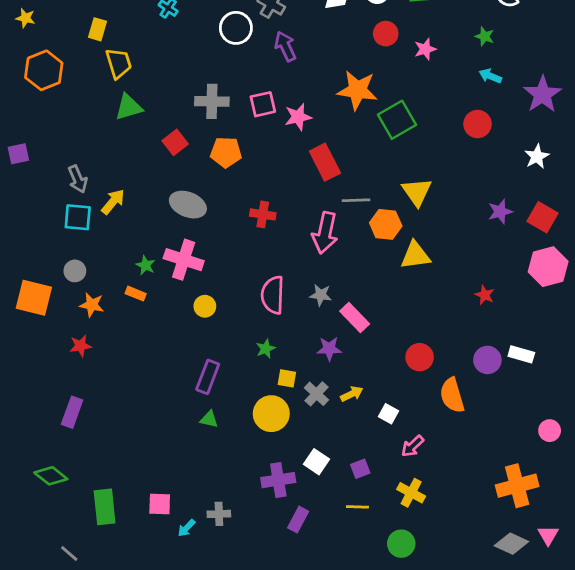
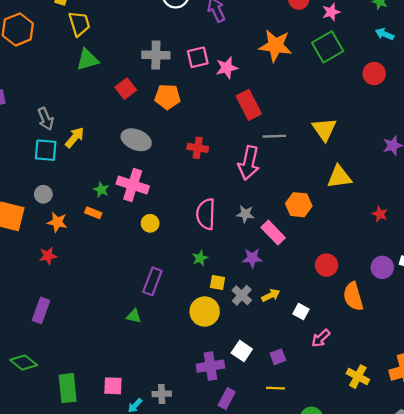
green square: (397, 120) -> (328, 47), moved
orange hexagon: (386, 224) -> (299, 205), moved
yellow triangle: (415, 255) -> (339, 177), moved
green triangle: (209, 419) -> (134, 316), moved
yellow cross: (411, 493) -> (358, 377), moved

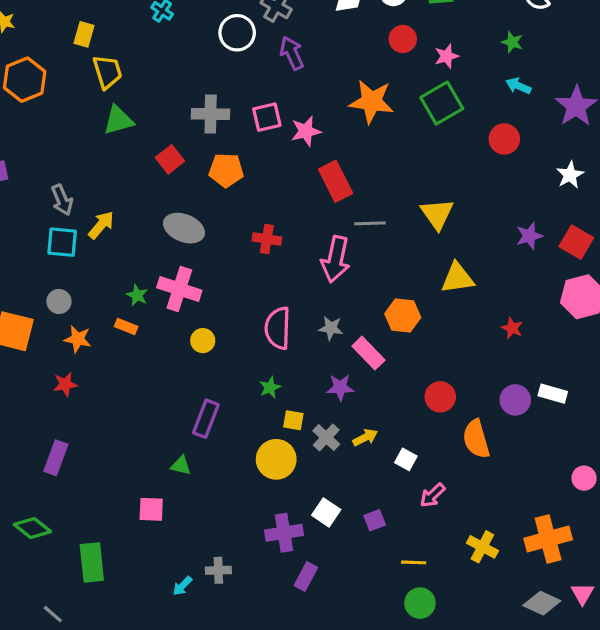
pink square: (113, 386) -> (151, 509), moved
yellow line: (275, 388) -> (414, 562), moved

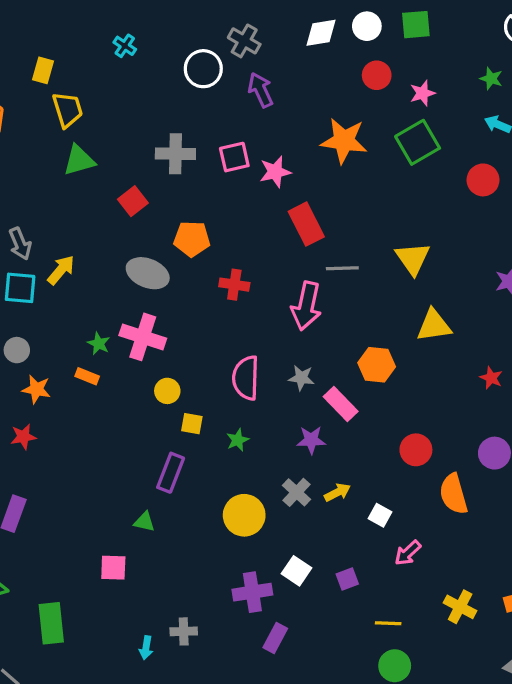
orange pentagon: (226, 170) -> (192, 239), moved
yellow square: (293, 420) -> (192, 424), moved
cyan arrow: (182, 586) -> (146, 648), turned -35

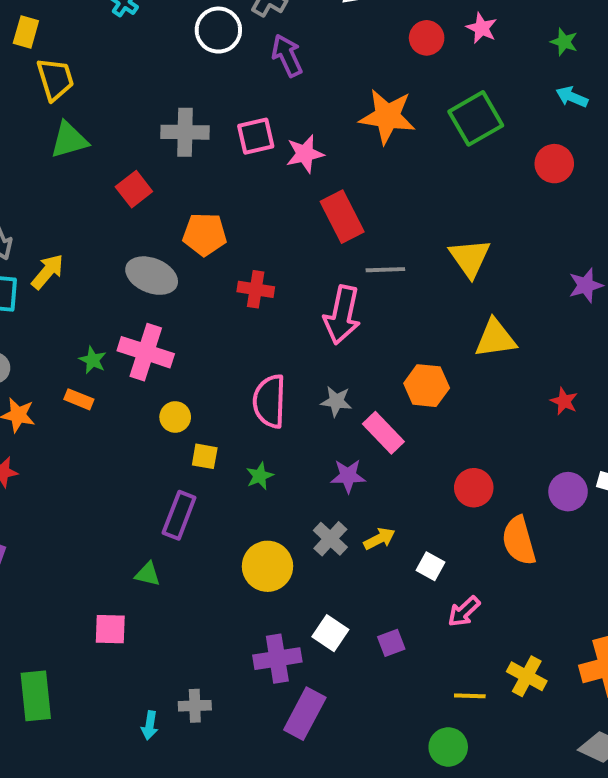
pink star: (422, 93) -> (482, 28), moved, turned -30
yellow line: (388, 623) -> (470, 696), moved
purple rectangle: (275, 638) -> (305, 714), size x1.4

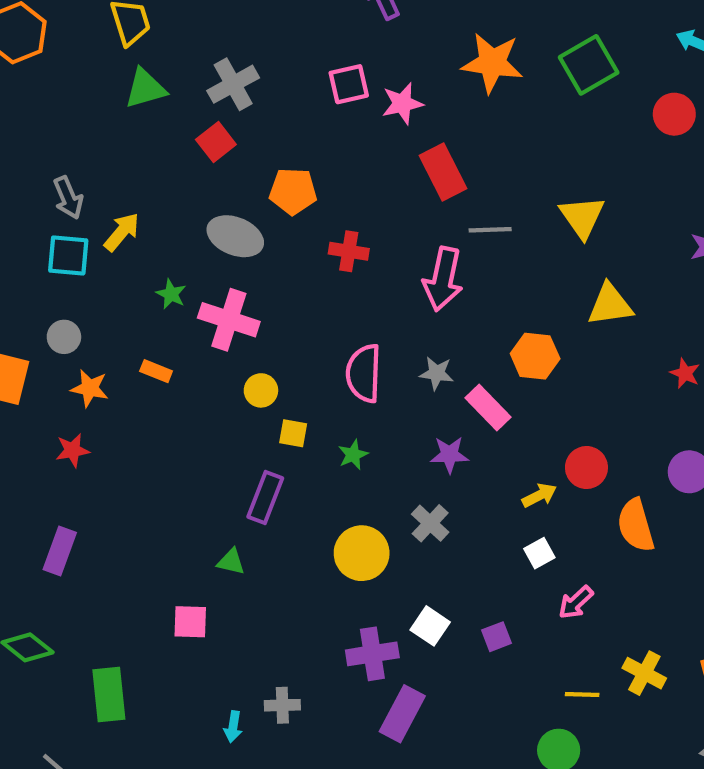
gray cross: (185, 132) -> (233, 84), moved, turned -30
green star: (93, 360) -> (171, 294), moved
yellow arrow: (379, 539) -> (539, 495), moved
white square: (431, 566) -> (539, 553), turned 32

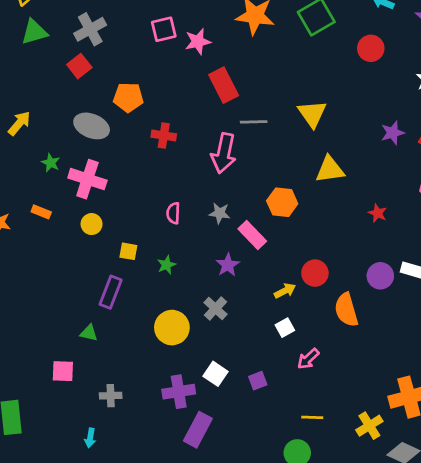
pink semicircle: (364, 373) -> (173, 213), size x0.6
yellow circle: (261, 390) -> (92, 224), moved
purple star: (449, 455) -> (228, 265), turned -30
yellow cross: (644, 673) -> (369, 426), moved, turned 30
gray cross: (282, 705) -> (111, 396), moved

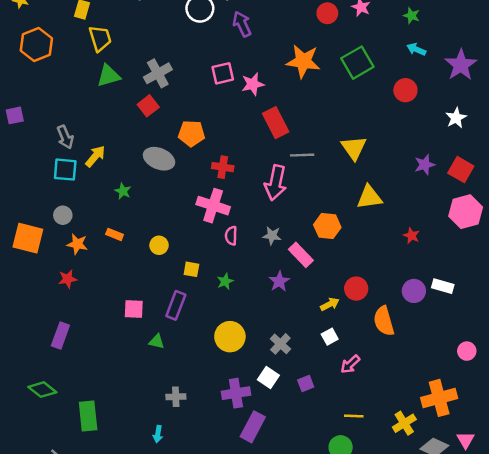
pink cross: (87, 179) -> (213, 206), moved
gray cross: (215, 308) -> (280, 344), moved
pink square: (63, 371) -> (134, 309), moved

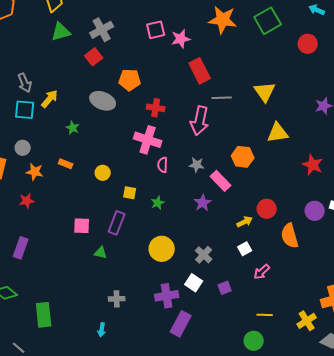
red star: (411, 236) -> (313, 165), size x1.5

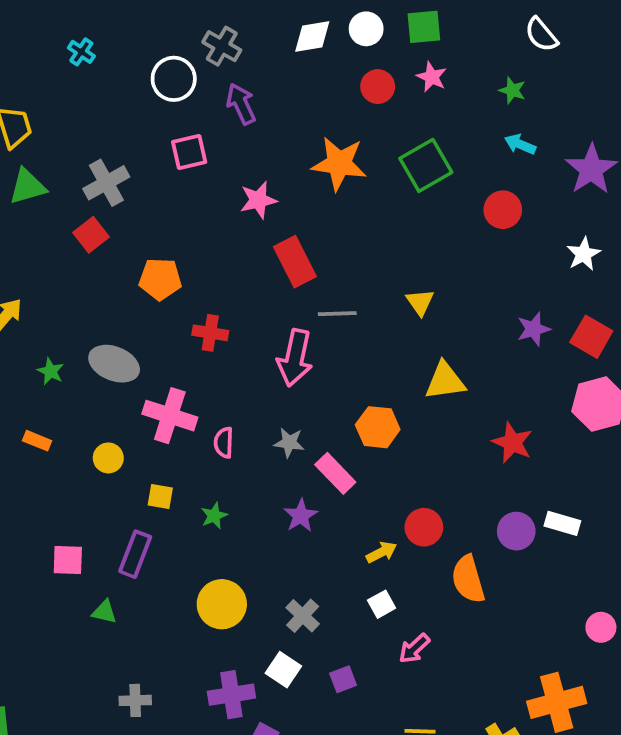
pink square: (156, 30) -> (189, 152), moved
yellow triangle: (265, 92) -> (420, 302), size x0.7
gray ellipse: (103, 101) -> (114, 364), moved
pink cross: (148, 140) -> (170, 416), moved

